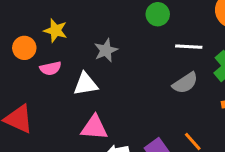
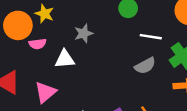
orange circle: (24, 48) -> (18, 25), size x1.5
pink triangle: (94, 128) -> (45, 92), moved, turned -50

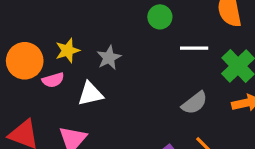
yellow star: (44, 14) -> (68, 51), moved, turned -30
gray semicircle: (145, 66) -> (194, 103), moved

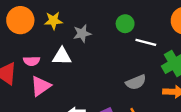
green circle: (160, 17) -> (125, 24), moved
pink semicircle: (53, 80) -> (32, 61), moved

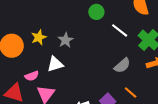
green circle: (125, 24) -> (96, 12), moved
white line: (146, 42) -> (120, 30), turned 42

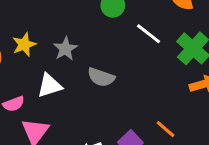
gray semicircle: (122, 65) -> (101, 77), moved, turned 60

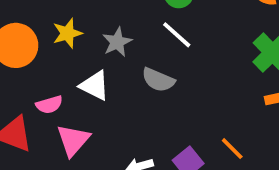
white line: (149, 34) -> (177, 35), moved
white triangle: (50, 86) -> (95, 85), turned 40

